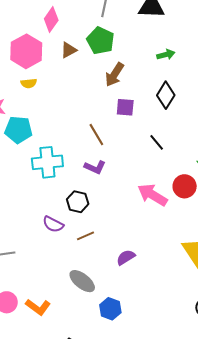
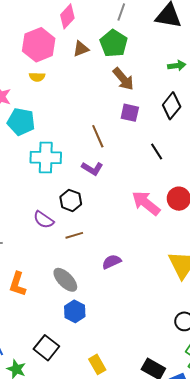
brown arrow: (114, 75) -> (123, 79), turned -80
orange L-shape: (38, 307) -> (17, 284), moved, turned 65
blue hexagon: (110, 309) -> (75, 311), moved

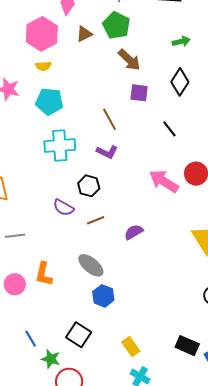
cyan pentagon: (21, 122) -> (49, 102), moved
purple semicircle: (112, 262) -> (134, 232), moved

